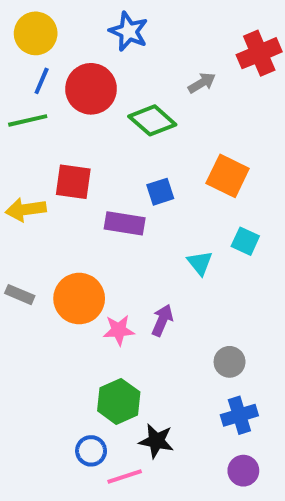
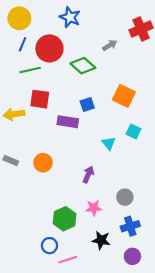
green line: (28, 120) -> (30, 70), moved
orange circle: (79, 299) -> (43, 163), size x0.7
pink star: (119, 330) -> (94, 208), moved
black star: (156, 441) -> (101, 240), moved

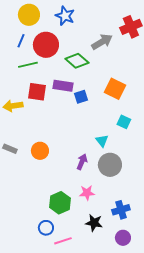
yellow circle: (19, 18) -> (29, 15), moved
gray arrow: (110, 45) -> (102, 42), size x1.5
purple rectangle: (68, 122) -> (63, 86), moved
cyan triangle: (109, 143) -> (102, 141), moved
gray circle: (125, 197) -> (110, 165), moved, size x1.5

